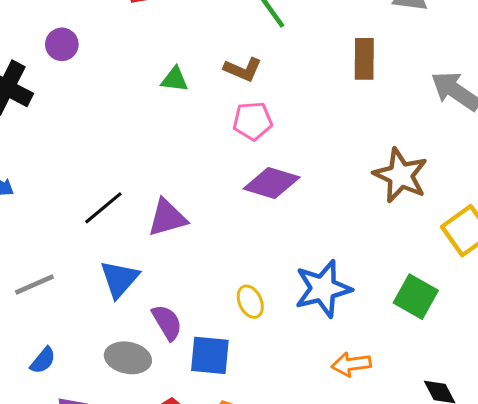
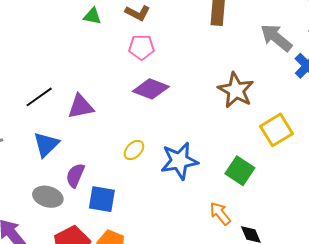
yellow ellipse: (250, 302) -> (134, 150), moved, turned 65
purple semicircle: (167, 322) -> (75, 175), turned -130
orange arrow: (351, 364) -> (220, 214), moved, turned 55

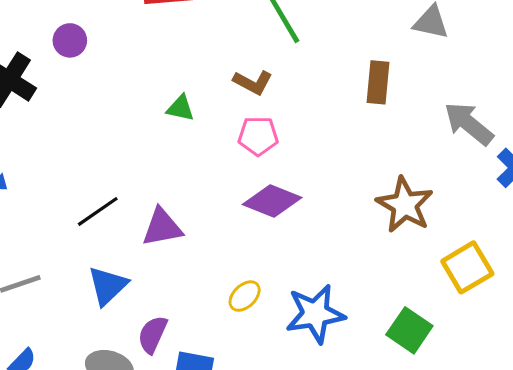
green triangle: (92, 16) -> (181, 108), moved

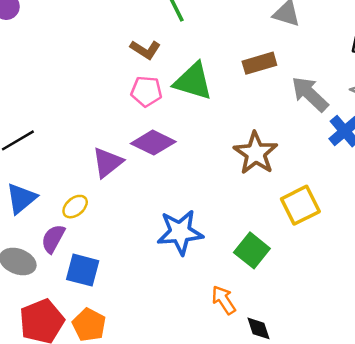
brown rectangle: (378, 82) -> (259, 63), moved, turned 64
green triangle: (181, 108) -> (193, 81), moved, size x1.8
purple triangle: (162, 227) -> (107, 163), moved, turned -32
yellow ellipse: (245, 296) -> (75, 207), moved

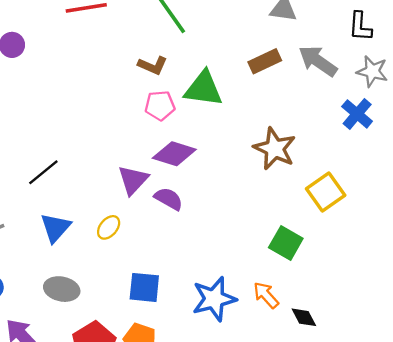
gray arrow: (310, 94) -> (318, 61), moved
blue star: (180, 232) -> (214, 299), moved
purple semicircle: (53, 239) -> (169, 199), moved, turned 100
blue square: (83, 270) -> (144, 287), moved

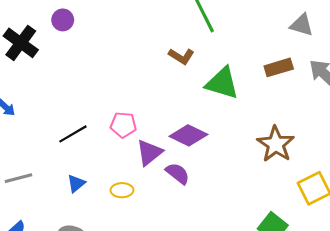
pink pentagon: (160, 106) -> (123, 125), moved
yellow ellipse: (109, 227) -> (122, 190), turned 40
blue triangle: (55, 228) -> (76, 183), size x0.7

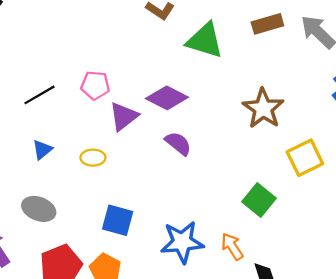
purple semicircle: (178, 173) -> (178, 143), moved

